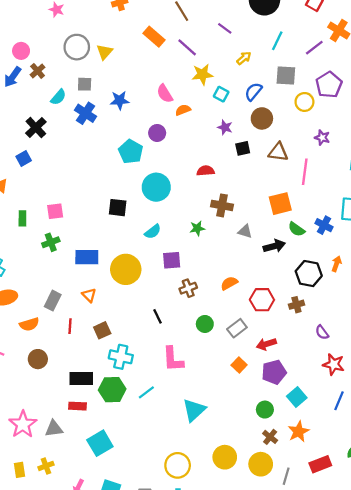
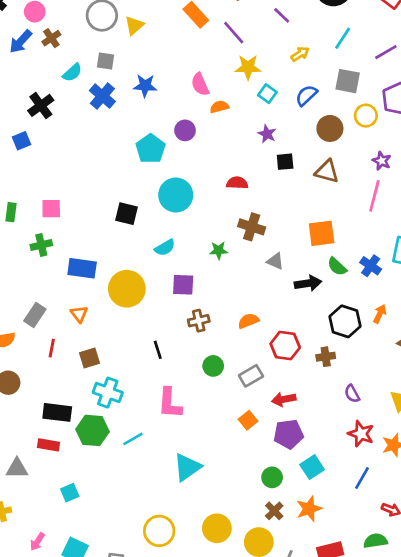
brown circle: (262, 118) -> (330, 128), moved
pink line: (305, 172) -> (374, 196), moved
cyan square: (100, 443) -> (70, 493), size x0.6

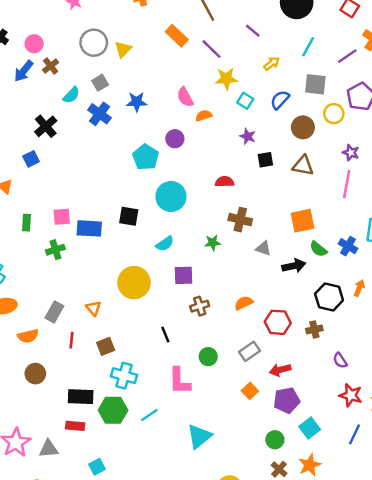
gray square: (106, 61) -> (100, 83), turned -35
blue rectangle: (82, 268) -> (89, 228), moved
green circle: (213, 366) -> (208, 357), moved

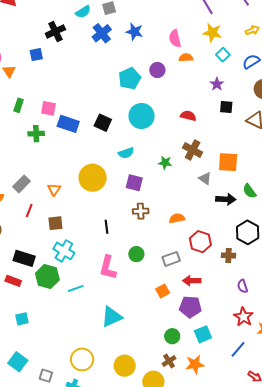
orange square: (302, 221) -> (228, 162), moved

